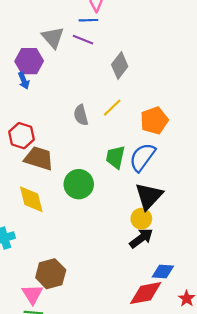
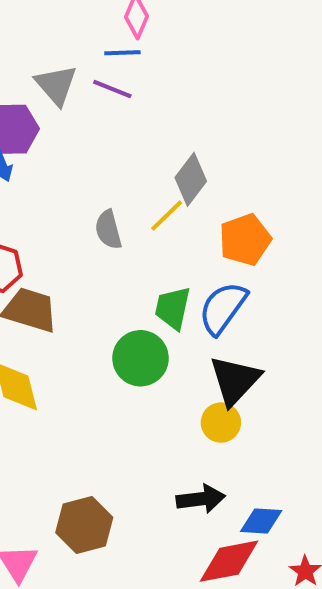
gray diamond: (120, 66) -> (191, 179), moved
green circle: (79, 184) -> (141, 358), moved
black arrow: (141, 238) -> (201, 499), moved, turned 30
brown hexagon: (51, 274) -> (84, 525), moved

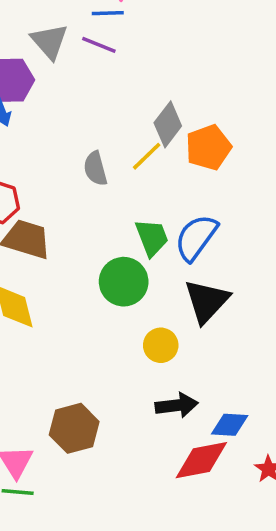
orange pentagon: (245, 240) -> (208, 147), moved
green trapezoid: (173, 308) -> (152, 237), turned 147
yellow circle: (221, 423) -> (161, 345), moved

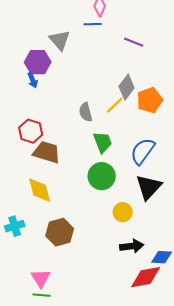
purple line: (99, 45) -> (134, 42), moved
green trapezoid: (152, 237) -> (103, 142), moved
brown hexagon: (74, 428) -> (60, 232), moved

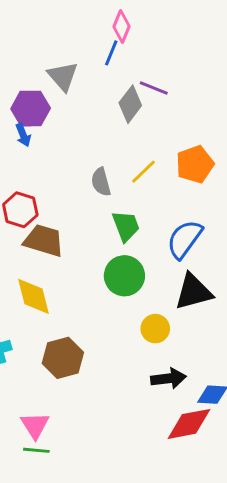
blue line: (93, 24) -> (111, 53), turned -66
purple line: (134, 42) -> (154, 88), moved
gray diamond: (127, 87) -> (130, 104), moved
black triangle: (149, 187) -> (193, 292), turned 32

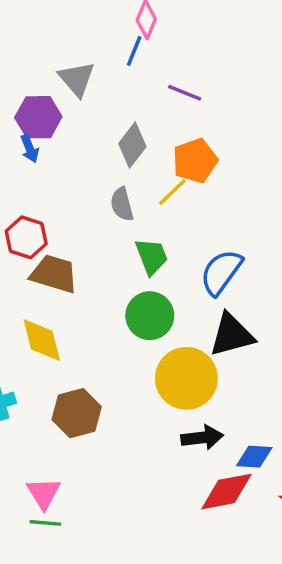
gray diamond: (130, 104) -> (132, 145), moved
orange pentagon: (195, 164) -> (195, 161), moved
yellow circle: (155, 329) -> (186, 378), size x1.8

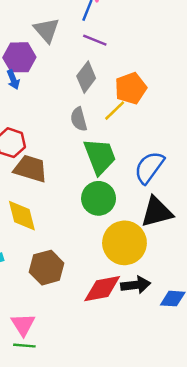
purple line: (185, 93) -> (95, 40), moved
green trapezoid: (152, 256) -> (100, 156), size x1.4
red diamond: (226, 492) -> (102, 289), moved

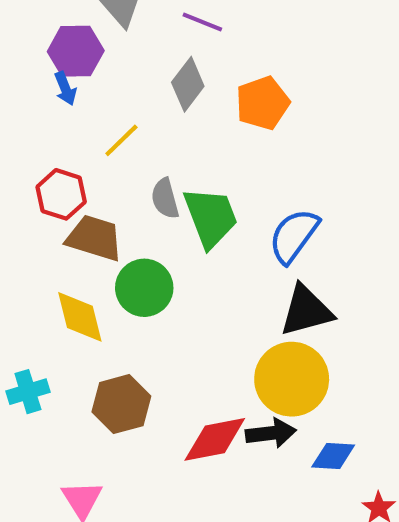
yellow line: (115, 111) -> (121, 140), moved
gray semicircle: (79, 119) -> (165, 199), moved
green circle: (99, 198) -> (144, 288), moved
yellow circle: (124, 243) -> (292, 379), moved

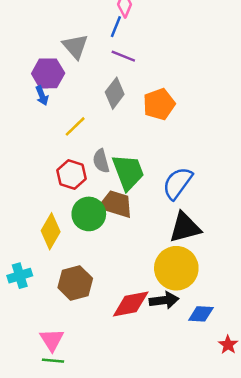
red hexagon: (61, 194) -> (72, 175), moved
brown trapezoid: (94, 238) -> (116, 204), moved
yellow diamond: (80, 317) -> (51, 231), turned 44

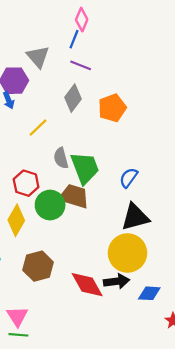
red hexagon: (72, 175) -> (26, 183), moved
blue semicircle: (178, 183) -> (129, 178), size x0.7
red diamond: (131, 304) -> (87, 285), turned 72

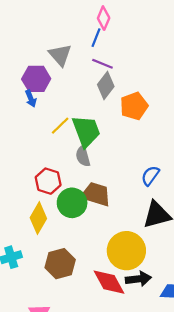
gray diamond: (73, 98) -> (106, 85), moved
green trapezoid: (85, 168) -> (86, 131), moved
yellow circle: (127, 253) -> (126, 251), moved

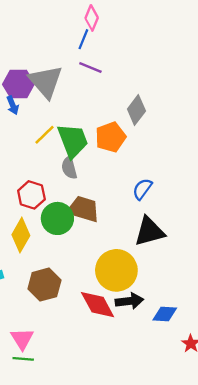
gray triangle: (60, 55) -> (46, 82), moved, size x1.4
gray diamond: (106, 85) -> (136, 110), moved
orange pentagon: (134, 106) -> (111, 137), moved

